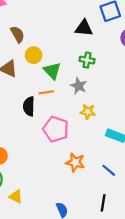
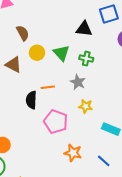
green triangle: (52, 71) -> (61, 53), moved

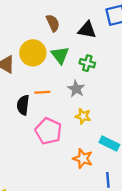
brown semicircle: (23, 33) -> (53, 23), moved
yellow circle: (37, 53) -> (33, 53), size x1.5
orange star: (73, 153) -> (83, 159), moved
blue line: (104, 161) -> (108, 180), moved, turned 40

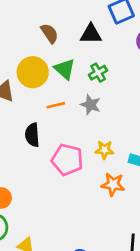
green cross: (87, 63) -> (98, 73), turned -35
orange line: (42, 92) -> (56, 105), moved
yellow star: (83, 116) -> (104, 150), moved

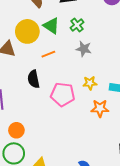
gray star: (91, 105) -> (84, 49), moved

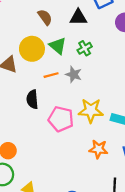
gray star: (84, 49) -> (74, 74), moved
yellow star: (90, 83) -> (91, 111), size x1.6
orange star: (100, 108) -> (98, 149), moved

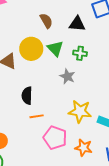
green cross: (85, 48) -> (80, 53), turned 32
orange line: (51, 75) -> (37, 116), moved
pink pentagon: (61, 119) -> (55, 138), moved

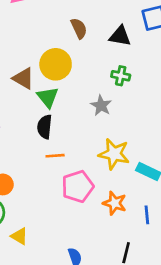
green triangle: (55, 48) -> (48, 97), moved
pink pentagon: (55, 138) -> (78, 186), turned 30

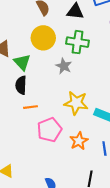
yellow circle: (56, 64) -> (43, 38), moved
green cross: (121, 76) -> (78, 42), size x1.5
orange star: (115, 203) -> (79, 141), turned 30

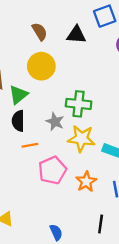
green cross: (78, 42) -> (79, 104), moved
green triangle: (22, 62) -> (18, 95), turned 36
gray star: (64, 66) -> (55, 122), moved

